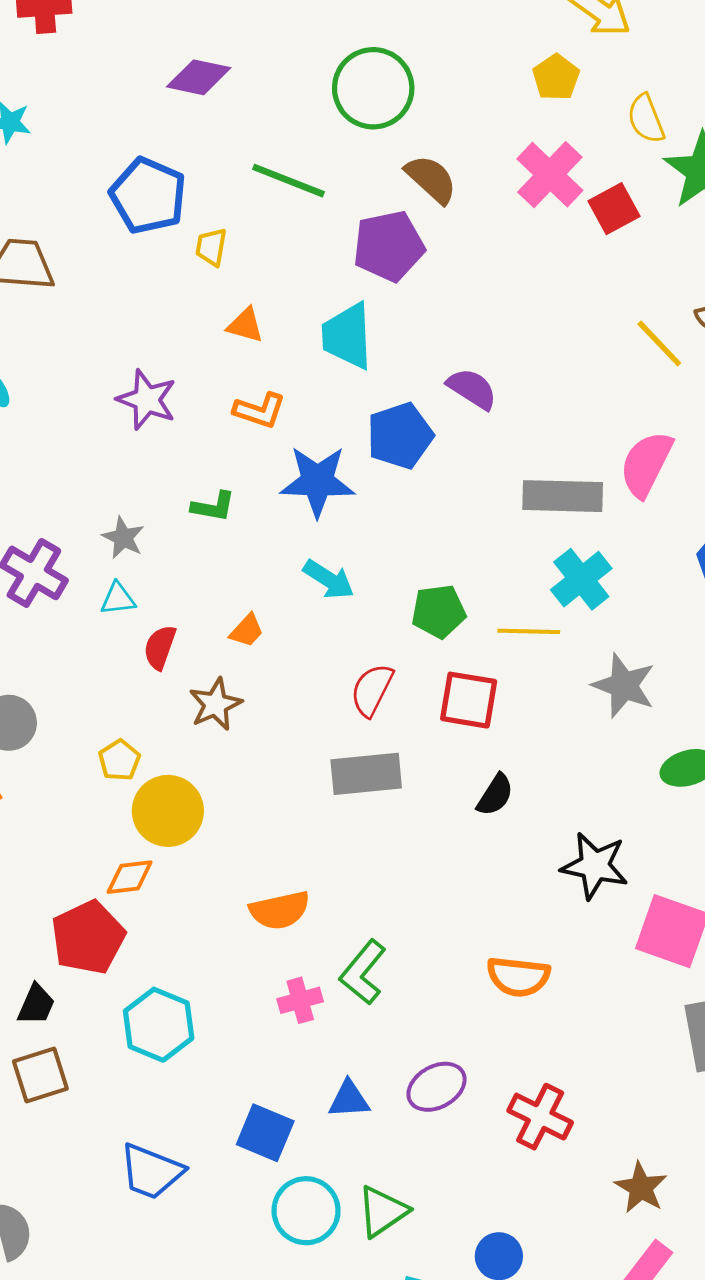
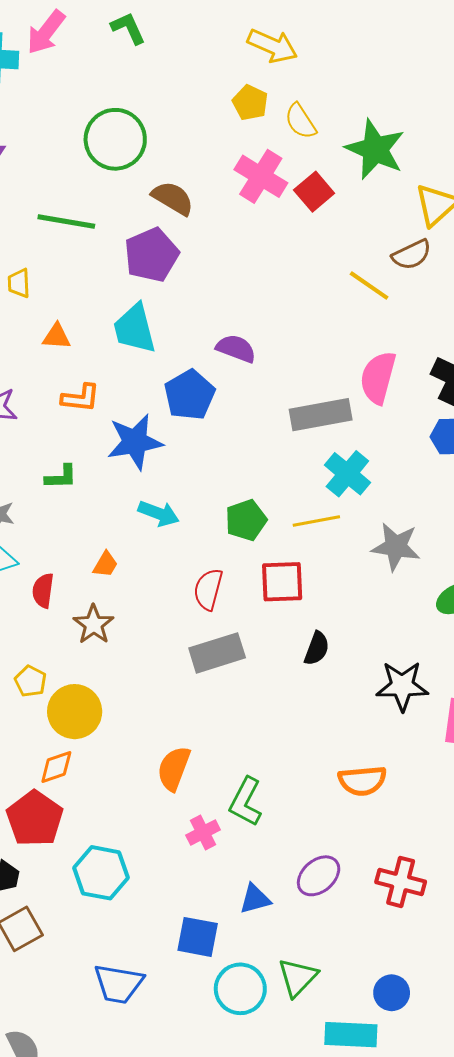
yellow semicircle: (646, 119) -> (301, 121), moved
orange semicircle: (280, 910) -> (174, 768), turned 135

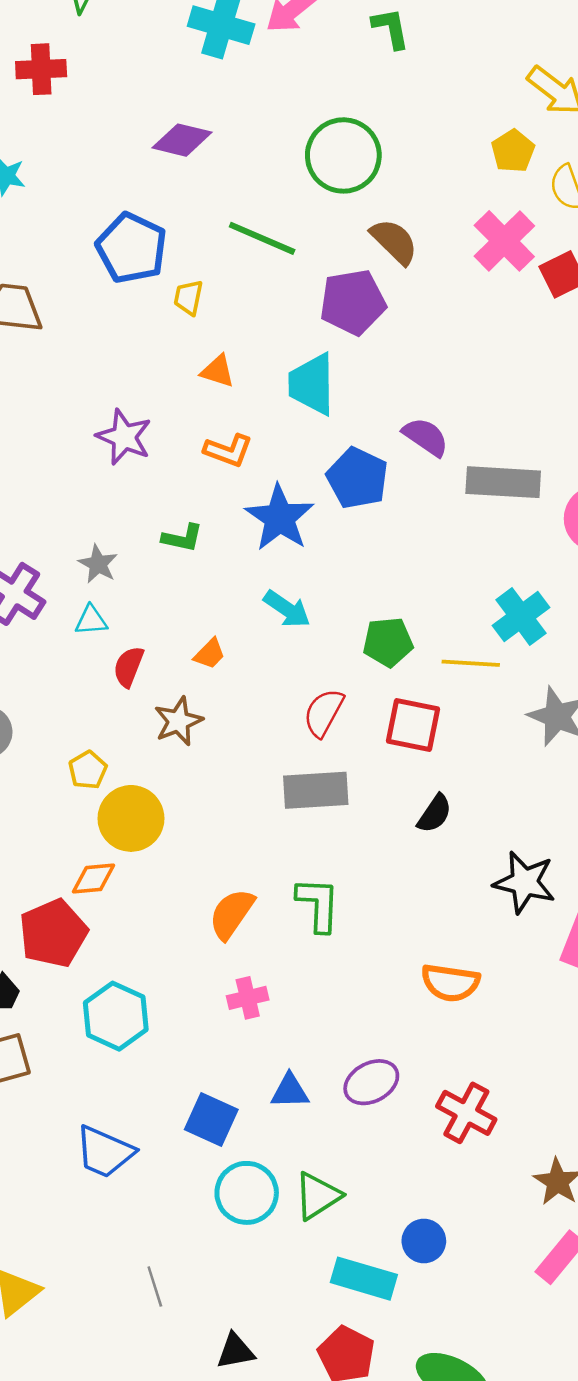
blue pentagon: (190, 395) -> (357, 478), turned -30
gray rectangle: (321, 415) -> (503, 482), moved
blue star: (135, 442) -> (280, 518), turned 30
green L-shape: (246, 802) -> (318, 904), moved, turned 141

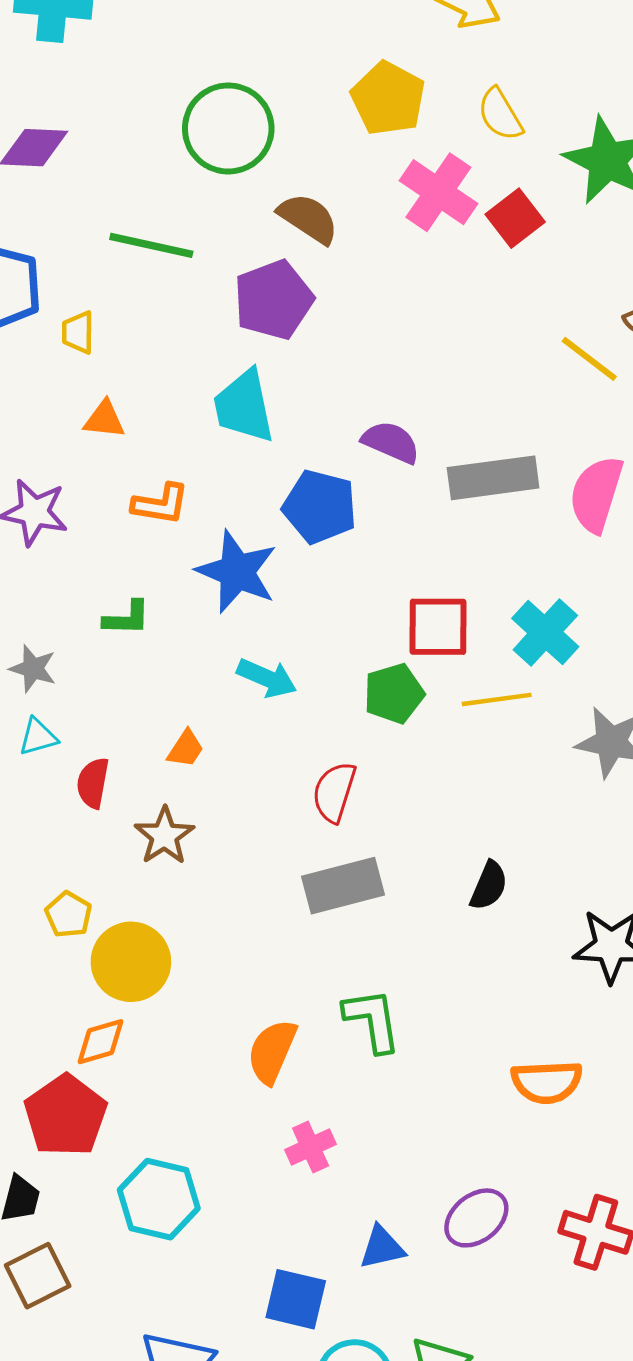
yellow pentagon: (513, 151) -> (388, 98), moved, size x1.4
orange triangle: (218, 371) -> (104, 419), moved
red square: (413, 725) -> (438, 627), moved

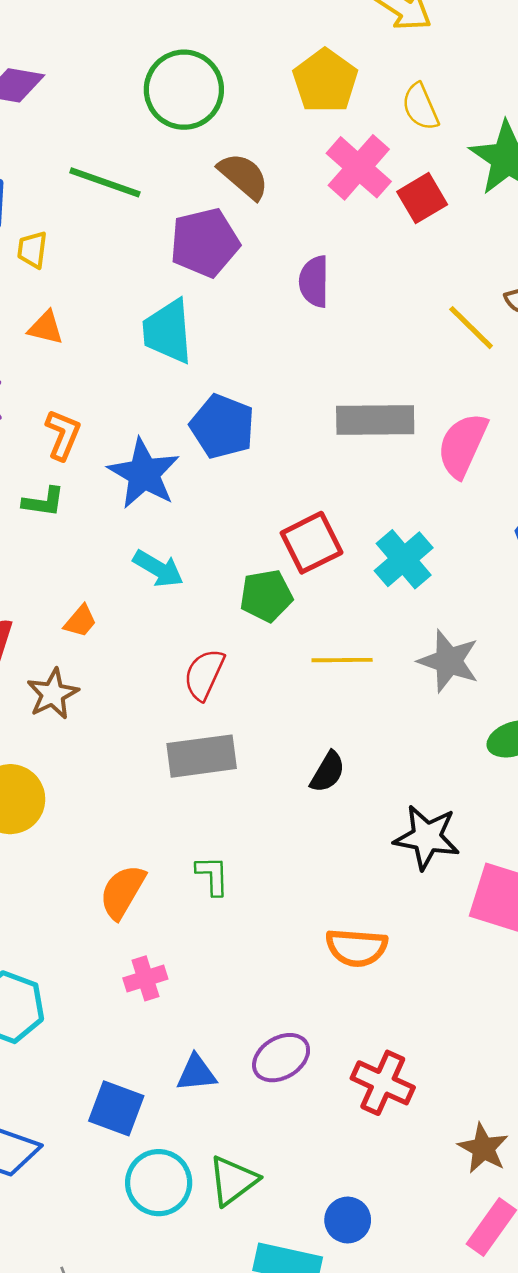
purple semicircle: (391, 442) -> (314, 282), moved, turned -120
orange L-shape: (160, 504) -> (63, 435), moved, turned -84
red square: (438, 627) -> (312, 543), turned -34
yellow line: (497, 699) -> (342, 660), moved
green L-shape: (372, 1020) -> (212, 876), size x0.7

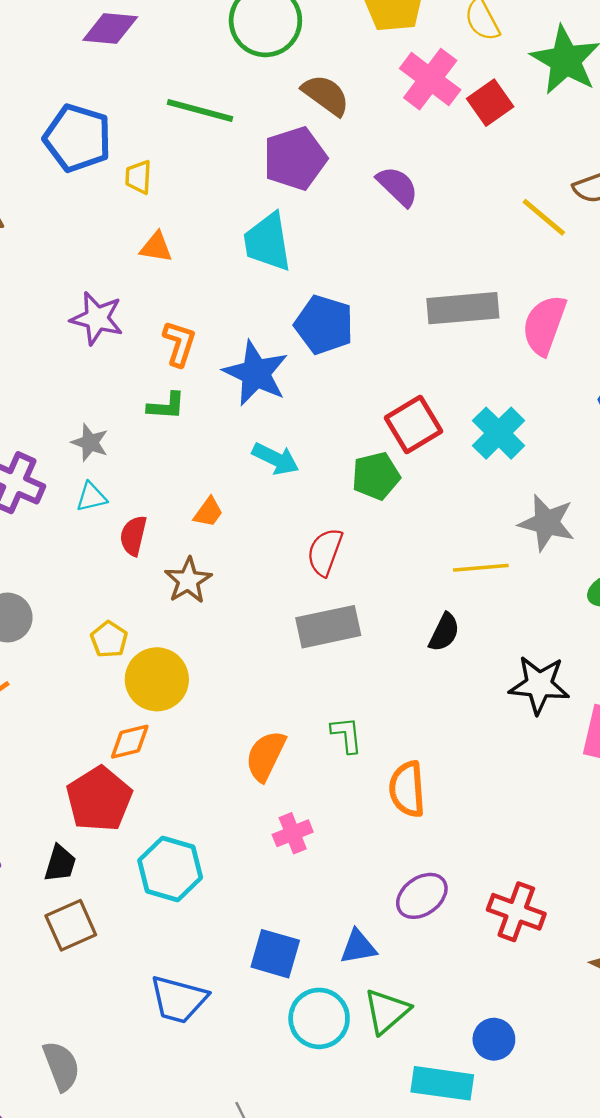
purple semicircle: (314, 282) -> (398, 186), turned 138
yellow line: (342, 660) -> (481, 568), moved
orange semicircle: (356, 948) -> (407, 789), moved, turned 86
blue triangle: (196, 1073) -> (358, 947), moved

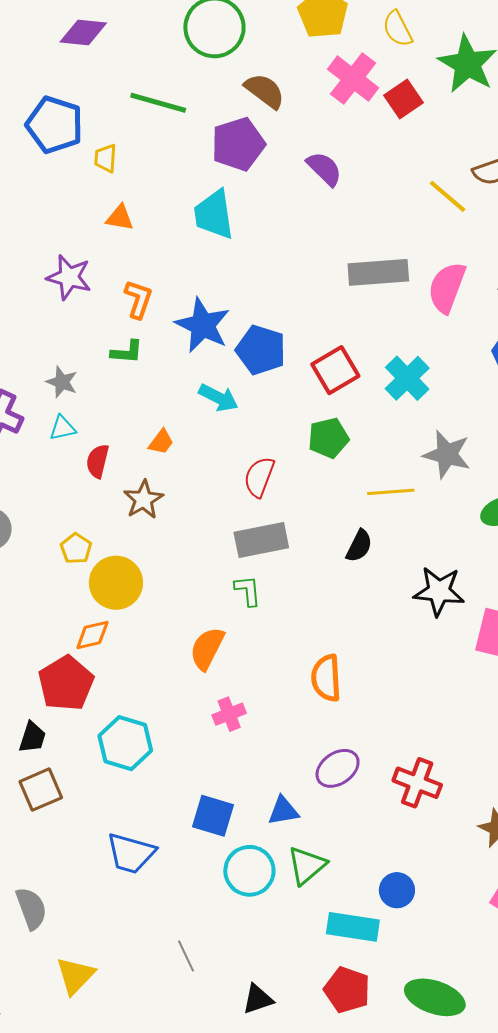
blue pentagon: (324, 325) -> (261, 350), moved
green pentagon: (376, 476) -> (328, 438), moved
green L-shape: (347, 735) -> (248, 591), moved

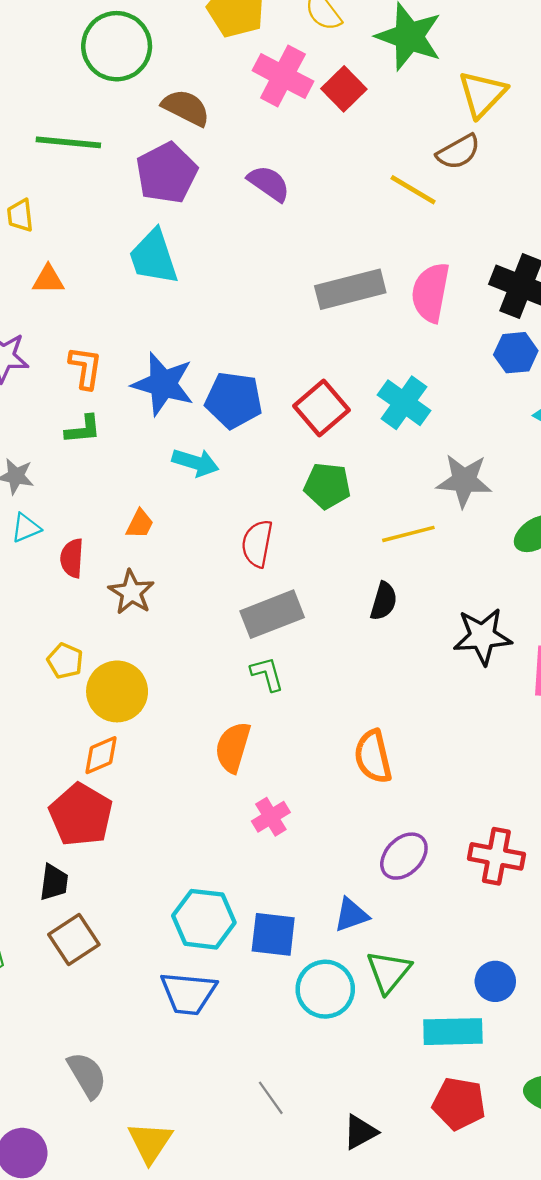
green pentagon: (328, 438) -> (327, 486), turned 30
cyan hexagon: (125, 743) -> (204, 919), moved

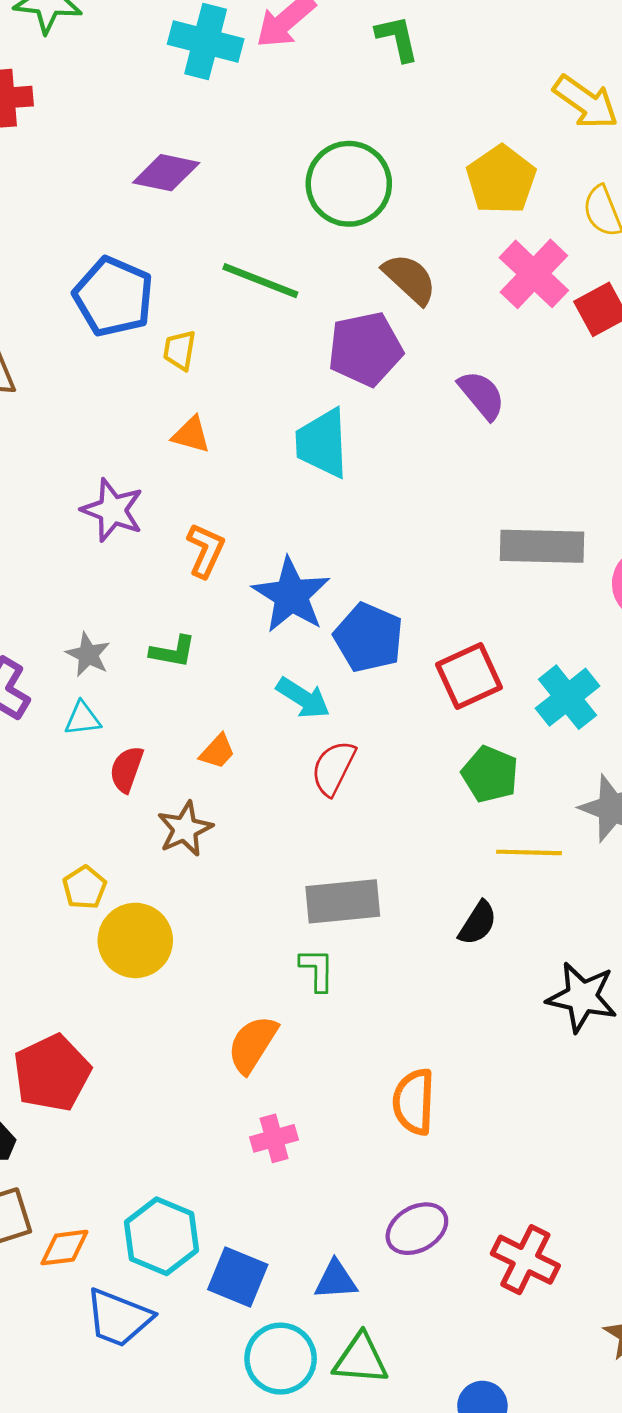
green L-shape: (83, 429) -> (173, 652), moved
green pentagon: (327, 486) -> (490, 774), moved
red semicircle: (257, 544) -> (333, 768), moved
orange diamond: (101, 755) -> (64, 1248), moved
green triangle: (389, 972) -> (361, 1359), turned 39

